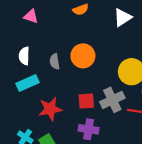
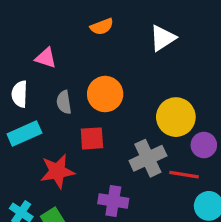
pink triangle: (31, 16) -> (46, 58), moved
red square: (86, 101) -> (92, 138), moved

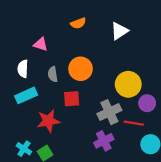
purple cross: (113, 201) -> (104, 141), moved, turned -36

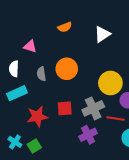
red square: (72, 99) -> (65, 108), moved

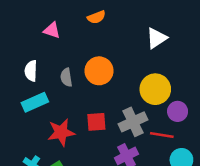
white triangle: (102, 34) -> (157, 38), moved
pink triangle: (30, 46) -> (52, 30), moved

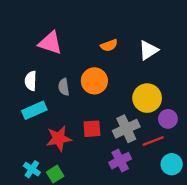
orange semicircle: (96, 17) -> (109, 45), moved
pink triangle: (52, 30) -> (50, 43), size x1.5
red line: (162, 135) -> (153, 141), turned -30

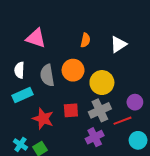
orange semicircle: (109, 45) -> (85, 40), turned -56
gray semicircle: (64, 87) -> (47, 75), size x1.5
yellow circle: (147, 98) -> (102, 83), moved
red star: (59, 138) -> (43, 119), turned 30

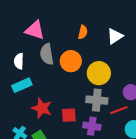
gray semicircle: (47, 75) -> (47, 54), moved
red square: (71, 110) -> (69, 115), moved
gray cross: (100, 110) -> (97, 100), turned 30
purple cross: (95, 137) -> (92, 126), turned 36

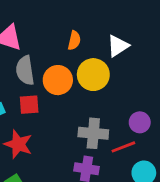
yellow circle: (99, 73) -> (93, 75), moved
red square: (69, 115) -> (29, 105), moved

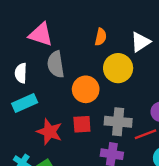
orange circle: (58, 80) -> (86, 89), moved
red square: (29, 105) -> (82, 124), moved

